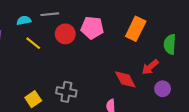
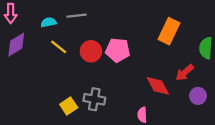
pink pentagon: (92, 28) -> (118, 50), moved
red circle: (65, 34) -> (91, 51), moved
yellow square: (33, 99) -> (69, 106), moved

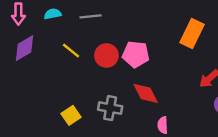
cyan semicircle: (49, 22) -> (53, 14), moved
red diamond: (158, 86) -> (146, 93), moved
yellow square: (69, 106) -> (71, 115), moved

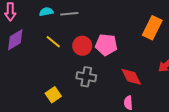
cyan semicircle: (53, 14) -> (46, 12), moved
red diamond: (146, 93) -> (131, 77), moved
gray cross: (110, 108) -> (86, 77), moved

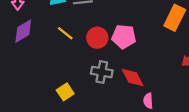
red diamond: (131, 77) -> (133, 78), moved

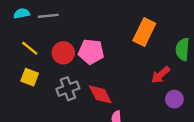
gray cross: (102, 72) -> (68, 89), turned -30
yellow square: (65, 92) -> (30, 77), moved, turned -35

